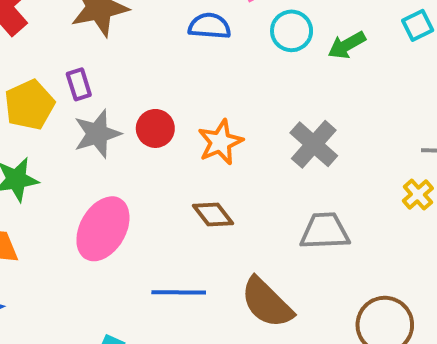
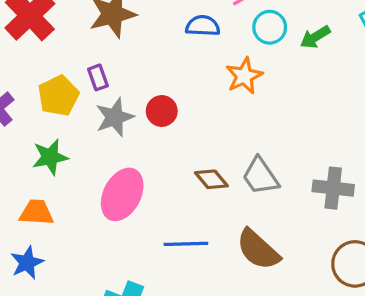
orange star: (220, 142) -> (244, 76), moved
gray cross: (314, 144) -> (333, 188), moved, turned -33
gray trapezoid: (325, 231) -> (260, 176), moved, turned -120

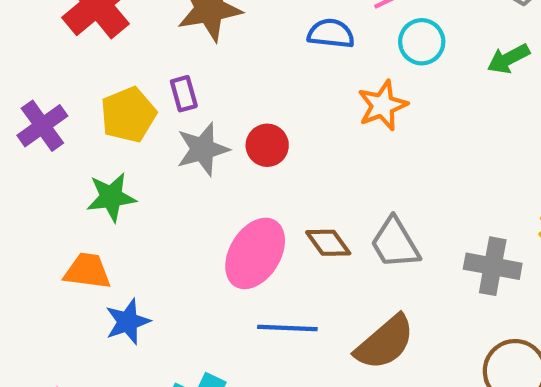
green arrow: (315, 37) -> (508, 59), moved
pink ellipse: (122, 194) -> (255, 253), moved
brown semicircle: (258, 250) -> (385, 343), turned -87
blue star: (27, 263) -> (128, 322), moved

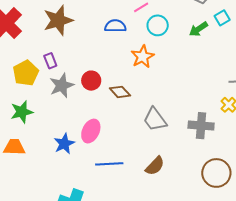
brown diamond: (328, 243) -> (120, 92), moved
pink ellipse: (255, 253) -> (91, 131), size x0.7
blue star: (128, 322) -> (64, 144), moved
brown semicircle: (385, 343) -> (155, 166), size x0.7

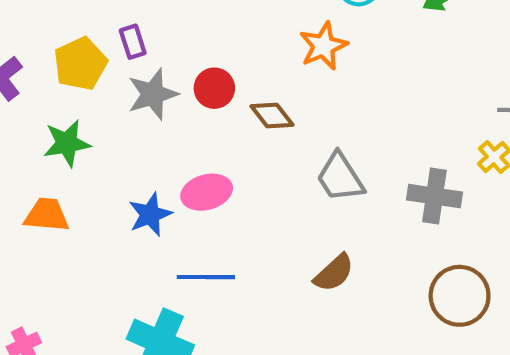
pink ellipse: (91, 131) -> (207, 192), turned 45
blue line: (109, 164) -> (206, 277), moved

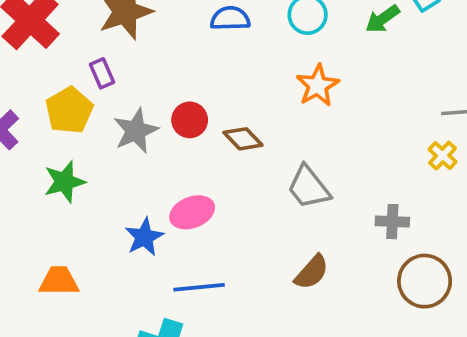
purple rectangle: (133, 42) -> (102, 73), moved
orange star: (323, 46) -> (318, 85), moved
gray cross: (434, 196) -> (392, 222), moved, size x0.7
orange trapezoid: (47, 215) -> (59, 281), moved

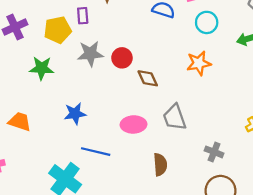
pink ellipse: (192, 212) -> (133, 124), moved
brown semicircle: (312, 272) -> (160, 165), turned -65

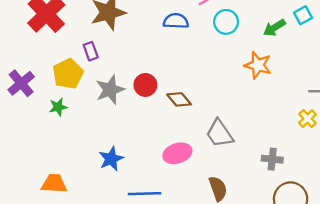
orange star: (199, 63) -> (258, 65), moved, turned -30
green star: (42, 68) -> (58, 107), moved, size x0.7

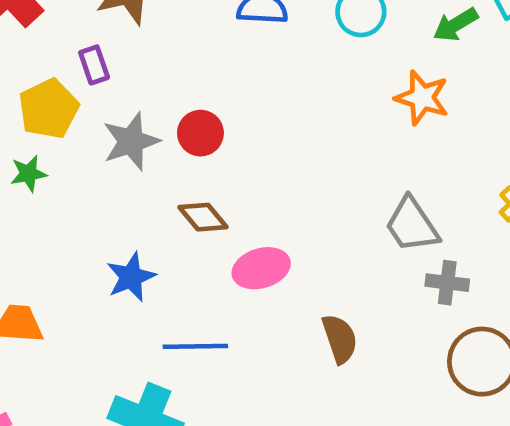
brown diamond: (179, 99) -> (203, 217), moved
gray trapezoid: (219, 133) -> (412, 225), moved

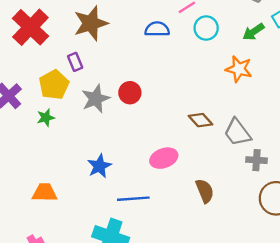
brown diamond: (203, 217) -> (201, 120), moved

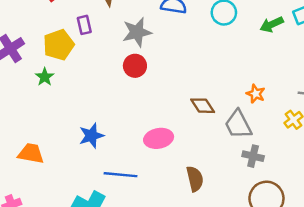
orange star: (239, 69) -> (256, 94), moved, size x0.7
gray star: (96, 99) -> (137, 32), moved
green star: (46, 118) -> (45, 77), turned -30

